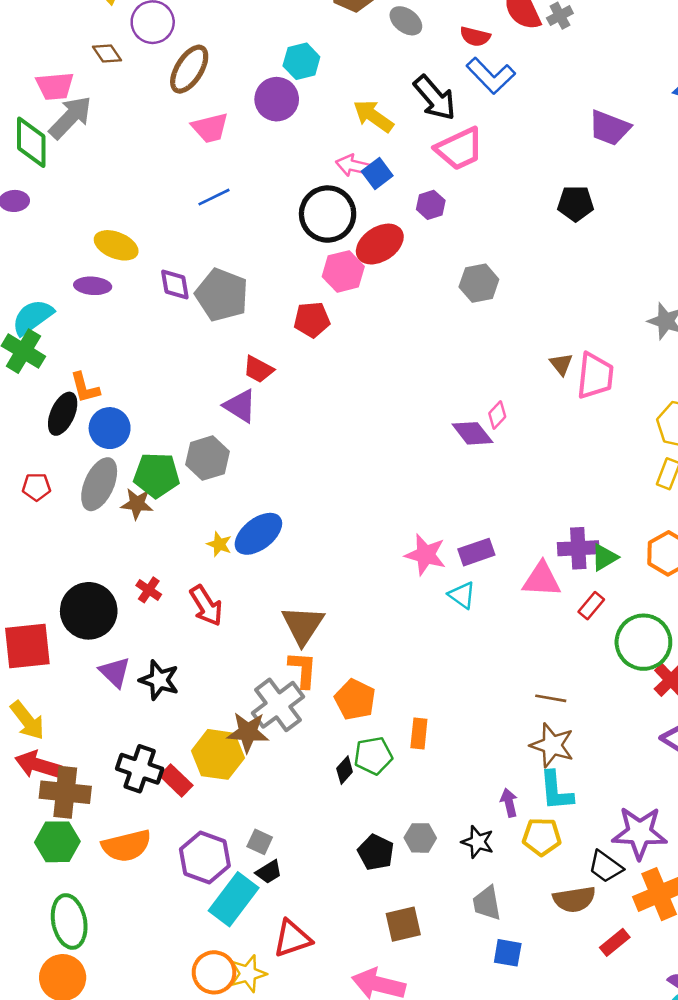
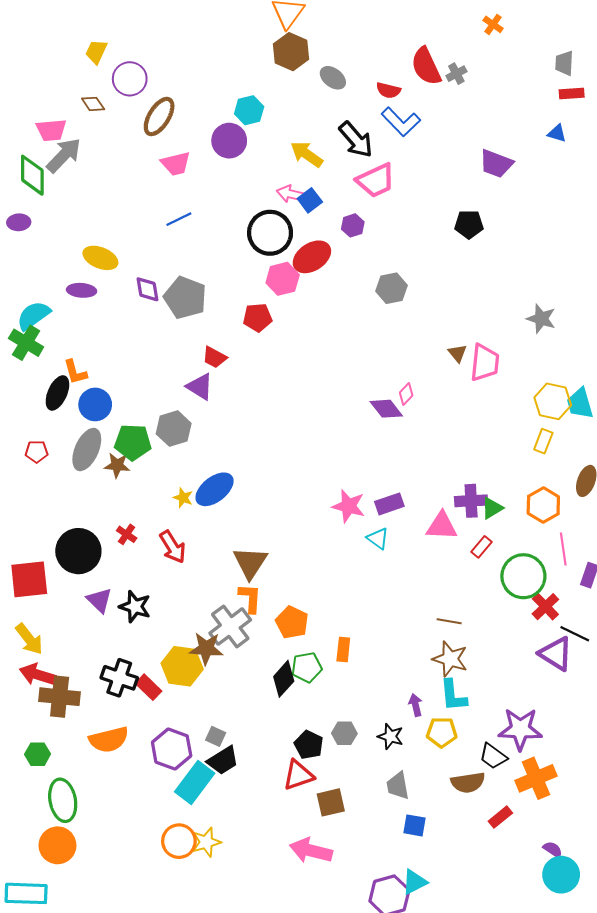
black diamond: (345, 770) -> (284, 679), size x1.6
green hexagon: (57, 842) -> (38, 754), moved, size x0.7
black trapezoid: (269, 872) -> (223, 761), size x1.5
red triangle: (292, 938) -> (298, 775), moved

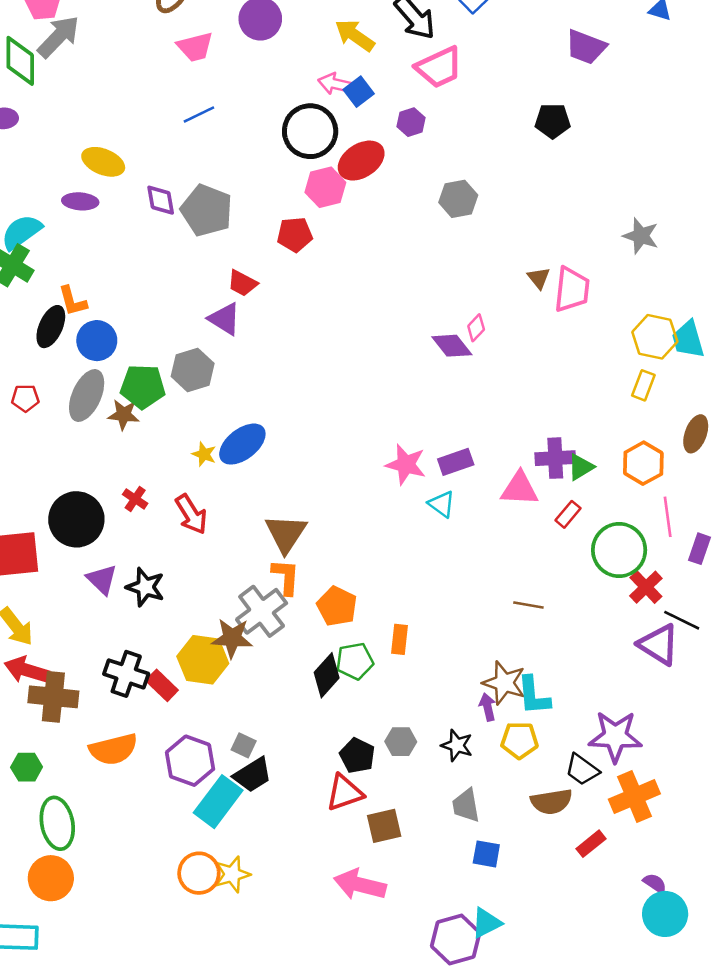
brown star: (450, 659) -> (504, 683), moved

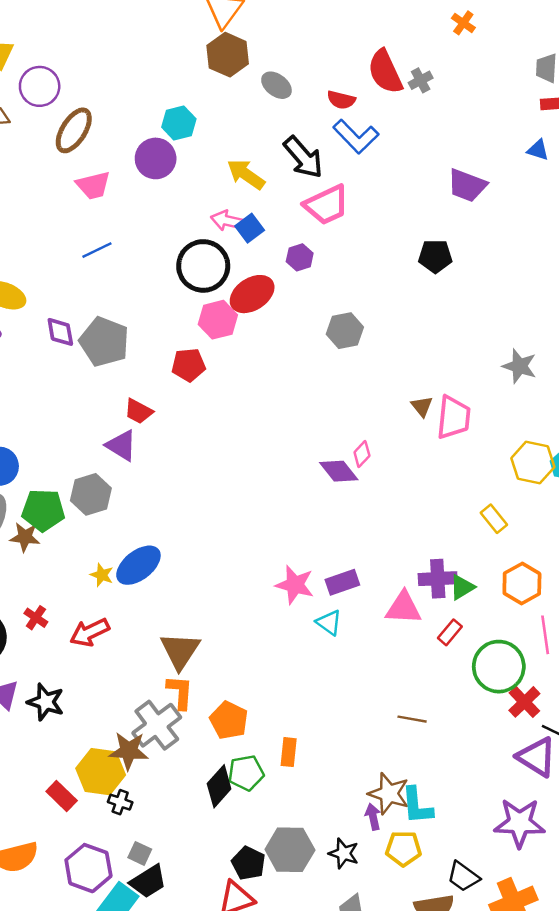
yellow rectangle: (643, 385) -> (494, 519), moved, turned -60
red arrow: (191, 514) -> (90, 632), turned 96
black cross: (126, 674) -> (120, 802), moved, size x0.6
purple star: (615, 736) -> (520, 823), moved
gray hexagon: (401, 742) -> (290, 850), size x1.6

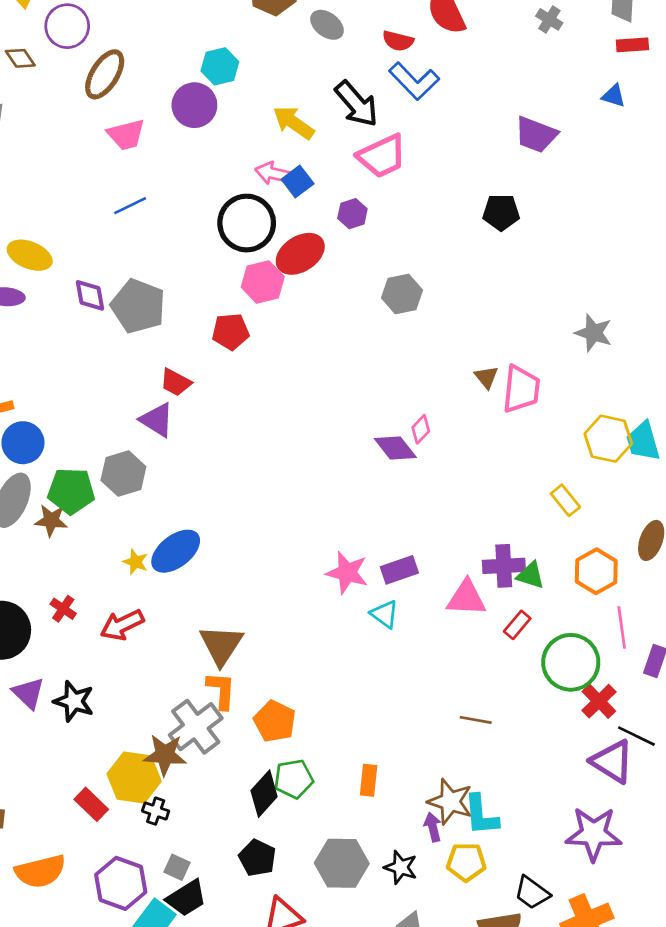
gray cross: (421, 80) -> (549, 19), moved, turned -30
green triangle: (462, 587) -> (531, 575), turned 48
orange rectangle: (289, 752) -> (369, 780), moved
black pentagon: (248, 863) -> (257, 858), moved

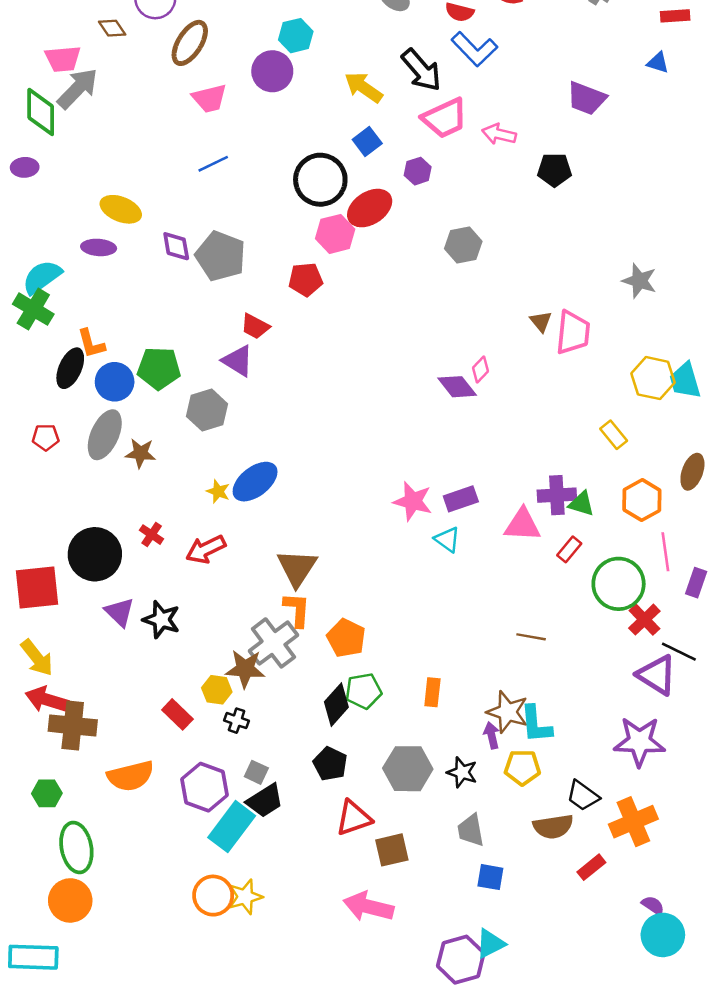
pink arrow: (273, 173) -> (499, 134), moved
green pentagon: (71, 491) -> (159, 368), moved
yellow hexagon: (134, 778) -> (217, 690), size x0.6

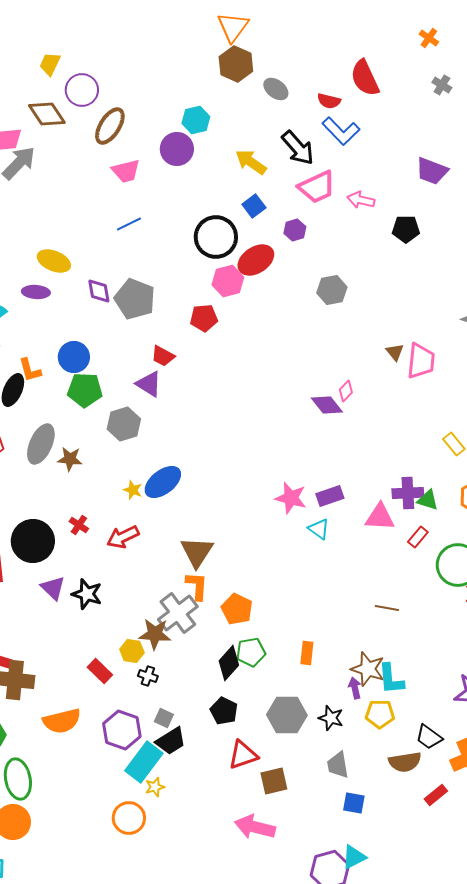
brown diamond: (112, 28) -> (47, 114), size x1.6
blue circle: (115, 382) -> (74, 357), moved
yellow star: (245, 897) -> (155, 787), moved, size x0.7

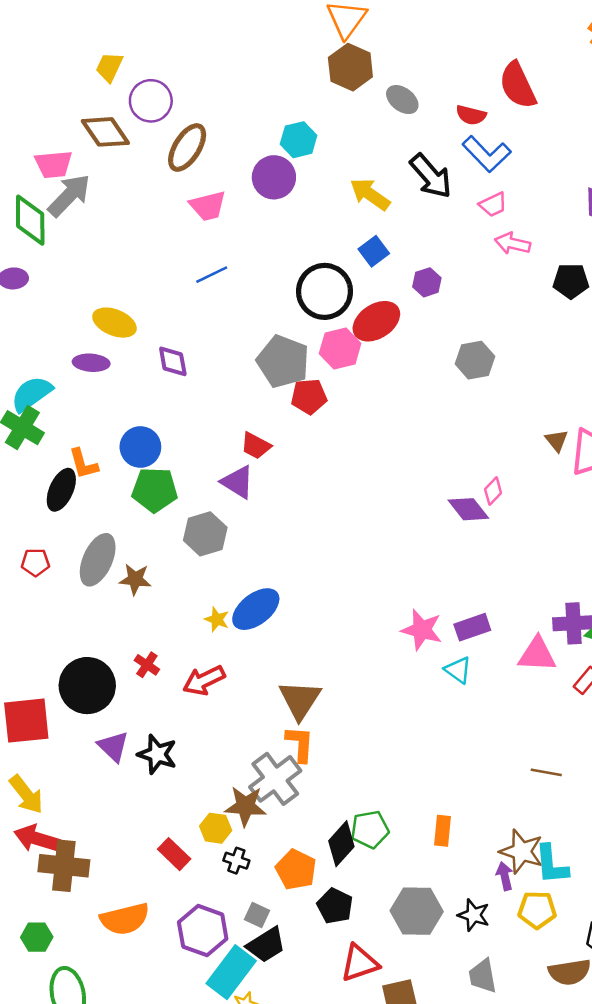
pink trapezoid: (317, 187) -> (493, 205), moved, size x0.6
gray pentagon: (135, 299) -> (283, 361), moved
orange pentagon: (237, 609) -> (296, 870), moved

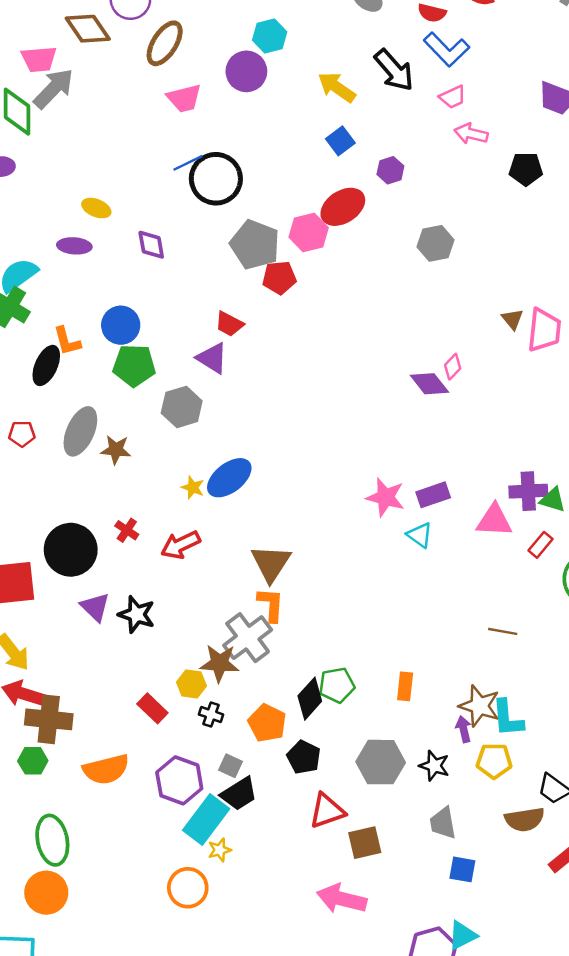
black circle: (325, 291) -> (216, 179), moved
yellow ellipse: (114, 323) -> (96, 208), size x0.7
green hexagon: (37, 937) -> (33, 761), moved

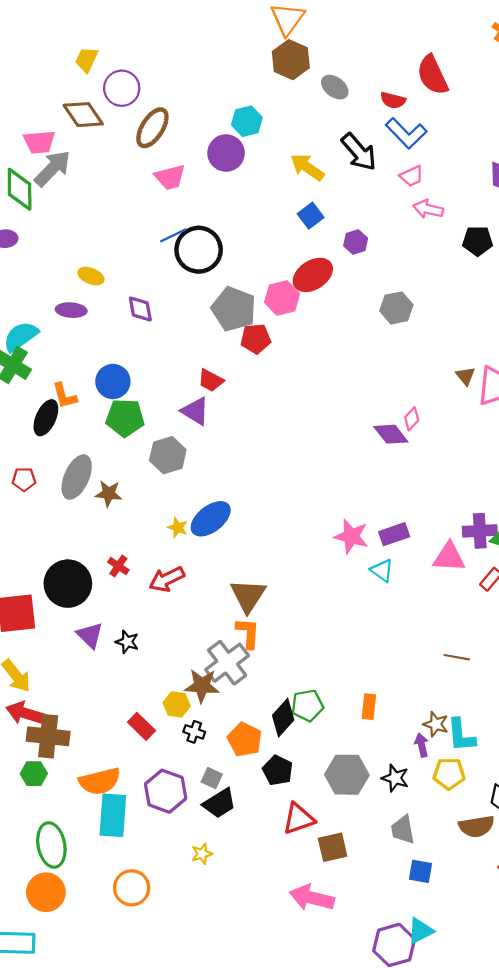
black star: (137, 614) -> (127, 642), size x0.7
brown star: (479, 706) -> (436, 724), size x0.7
cyan rectangle: (206, 819) -> (113, 815), moved, turned -33
orange circle: (188, 888) -> (132, 888), moved

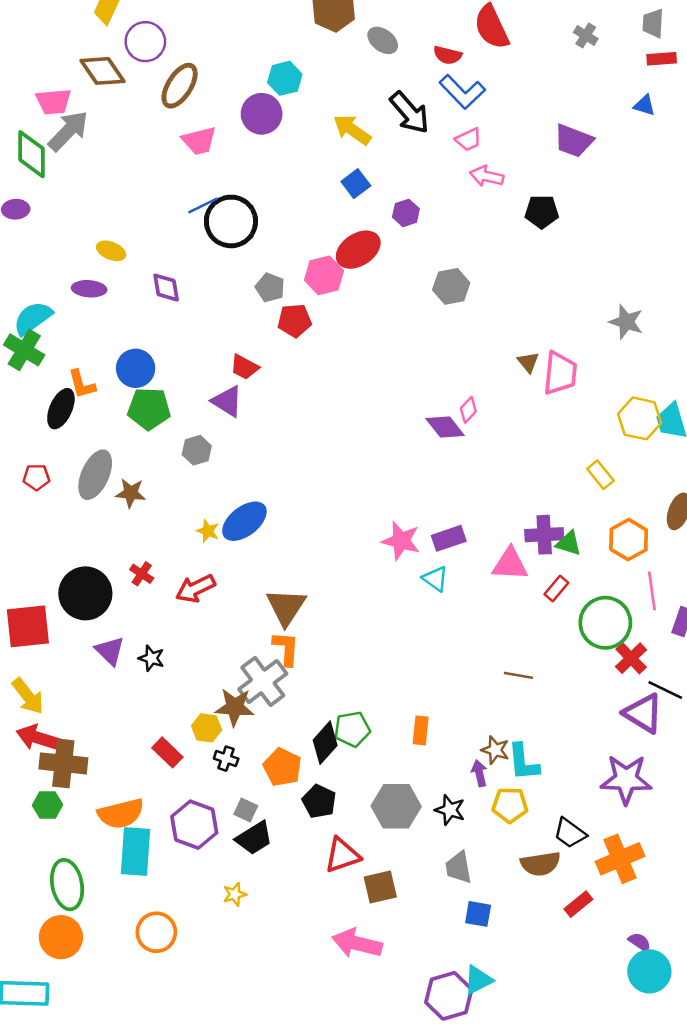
gray pentagon: (234, 309) -> (270, 288), size x0.6
gray hexagon: (168, 455) -> (197, 450), size x0.7

